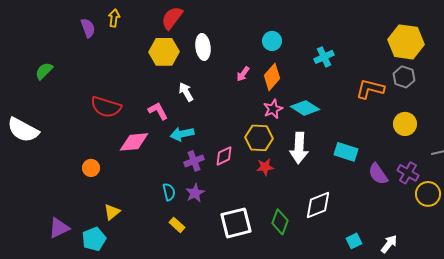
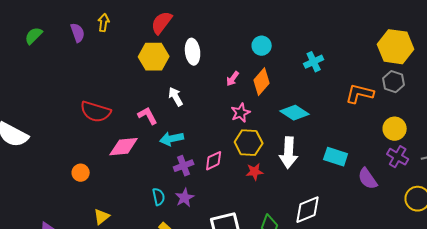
green semicircle: (44, 71) -> (34, 36), moved
pink star: (273, 109) -> (241, 113), moved
purple cross: (408, 173) -> (398, 157), moved

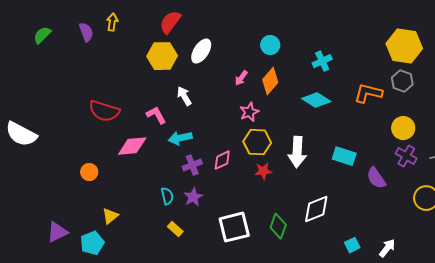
white ellipse: (193, 52) -> (201, 51), turned 40
cyan diamond: (295, 113) -> (316, 100), moved

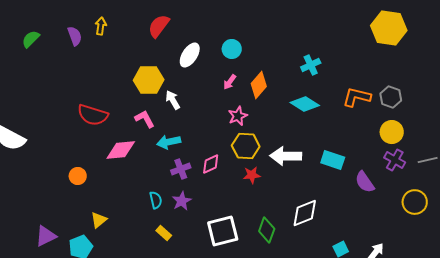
cyan circle: (270, 45) -> (232, 49), moved
yellow hexagon: (404, 46) -> (389, 28), moved
yellow hexagon: (162, 56) -> (149, 80), moved
gray hexagon: (402, 81) -> (391, 97), moved
white arrow: (297, 152) -> (286, 156), turned 88

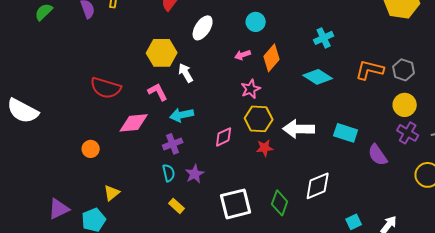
cyan circle: (232, 49) -> (256, 22), moved
pink arrow: (230, 82) -> (243, 55), turned 35
purple cross: (181, 169) -> (173, 144), moved

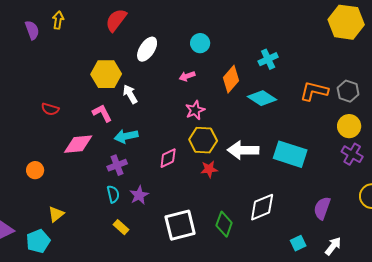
orange diamond: (272, 58) -> (231, 79), moved
red semicircle: (106, 88) -> (50, 109), size x0.6
cyan rectangle: (346, 133) -> (290, 154), size x1.4
purple semicircle: (378, 155) -> (322, 208), moved, turned 55

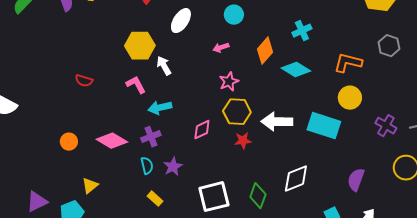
gray hexagon: (348, 91) -> (389, 46), moved
yellow circle: (349, 126) -> (350, 98), moved
pink diamond: (78, 144) -> (112, 141), moved, turned 36

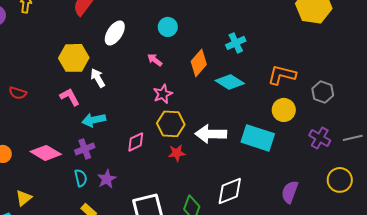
gray hexagon: (389, 46) -> (323, 92), moved
pink arrow: (221, 48) -> (155, 60), turned 56

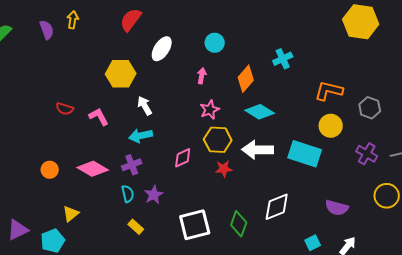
pink arrow: (155, 60) -> (202, 76), turned 63
white arrow: (98, 78) -> (145, 106), moved
cyan diamond: (230, 82) -> (260, 112), moved
pink L-shape: (70, 97) -> (99, 117), moved
purple semicircle: (290, 192) -> (337, 208), turned -95

